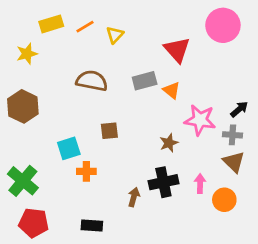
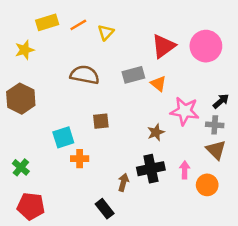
pink circle: (223, 25) -> (206, 46), moved
red triangle: (177, 50) -> (163, 46), turned 36
green cross: (23, 181) -> (21, 167), size x0.6
black rectangle: (92, 225) -> (105, 209), moved, turned 48

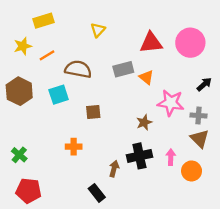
orange line: (78, 25) -> (47, 55), moved
red triangle: (163, 46) -> (151, 43), turned 30
black arrow: (221, 101) -> (204, 84), moved
cyan square: (63, 137) -> (59, 95), moved

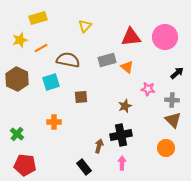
pink star: (171, 103) -> (148, 89), size x0.6
orange cross: (74, 147) -> (54, 122), moved
pink arrow: (171, 157) -> (122, 163), moved

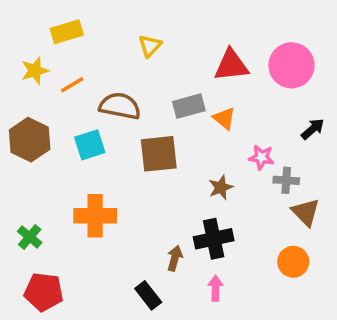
brown square: (81, 97) -> (159, 154), moved, size x1.6
gray cross: (172, 100) -> (286, 180), moved
orange cross: (54, 122) -> (95, 216), size x1.6

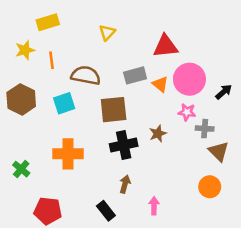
pink circle: (291, 65) -> (189, 79), moved
orange line: (72, 85) -> (52, 60), turned -66
black cross: (214, 239) -> (124, 145), moved
red pentagon: (44, 292) -> (48, 211), moved

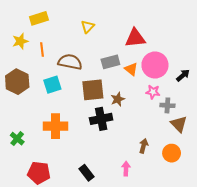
brown star: (158, 134) -> (118, 99), moved
brown arrow: (125, 184) -> (144, 146), moved

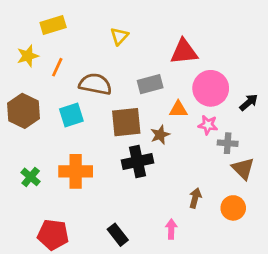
orange line: (42, 49) -> (57, 67), turned 32
orange triangle: (131, 69) -> (178, 109), moved, turned -40
green cross: (17, 139) -> (31, 177), moved

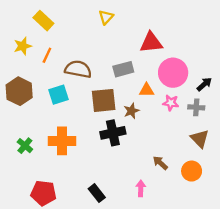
yellow rectangle: (53, 25) -> (43, 21), turned 60
yellow triangle: (119, 36) -> (106, 17), moved
gray cross: (228, 143) -> (196, 107), moved
brown arrow: (195, 198) -> (160, 163), turned -63

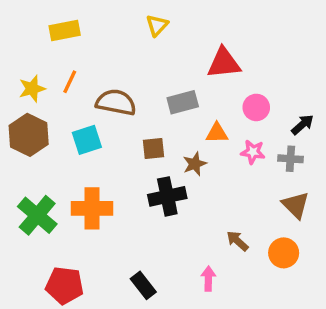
yellow rectangle: (43, 21) -> (65, 30), turned -54
yellow star: (23, 46) -> (32, 89), moved
pink circle: (173, 73) -> (256, 107), size x0.6
brown square: (104, 100) -> (154, 149), size x0.6
green cross: (25, 146) -> (37, 215), size x1.6

